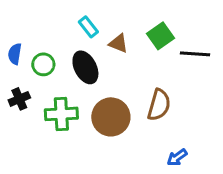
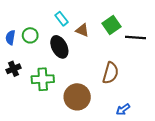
green circle: (43, 64) -> (30, 35), moved
brown circle: (111, 117) -> (77, 97), moved

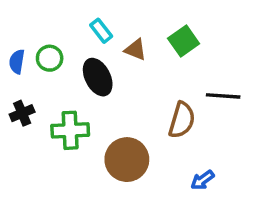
black line: (135, 38) -> (223, 96), moved

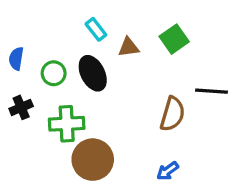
brown triangle: (135, 50) -> (129, 47), turned -30
green circle: (50, 58) -> (54, 73), moved
brown circle: (127, 160) -> (93, 160), moved
blue arrow: (202, 180) -> (168, 171), moved

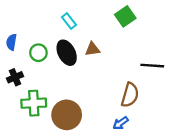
green square: (174, 39) -> (125, 16), moved
brown triangle: (129, 47) -> (92, 49), moved
brown semicircle: (172, 114) -> (130, 95), moved
green cross: (67, 124) -> (34, 103), moved

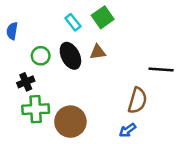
green square: (125, 16) -> (103, 17), moved
blue semicircle: (11, 42) -> (12, 31), moved
black cross: (15, 77) -> (26, 82), moved

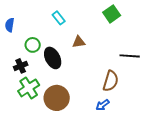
green square: (103, 17) -> (112, 14), moved
black ellipse: (70, 56) -> (53, 58), moved
green cross: (36, 109) -> (29, 88), turned -30

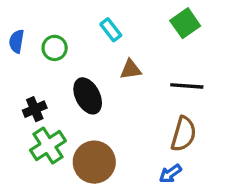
cyan rectangle: (59, 18) -> (111, 30), moved
green circle: (33, 45) -> (55, 48), moved
black line: (130, 56) -> (187, 86), moved

